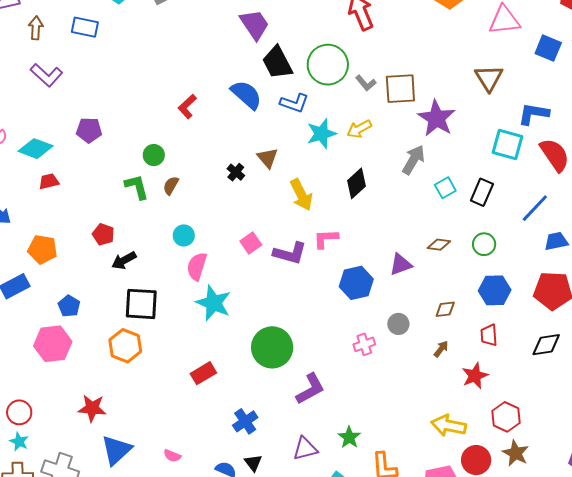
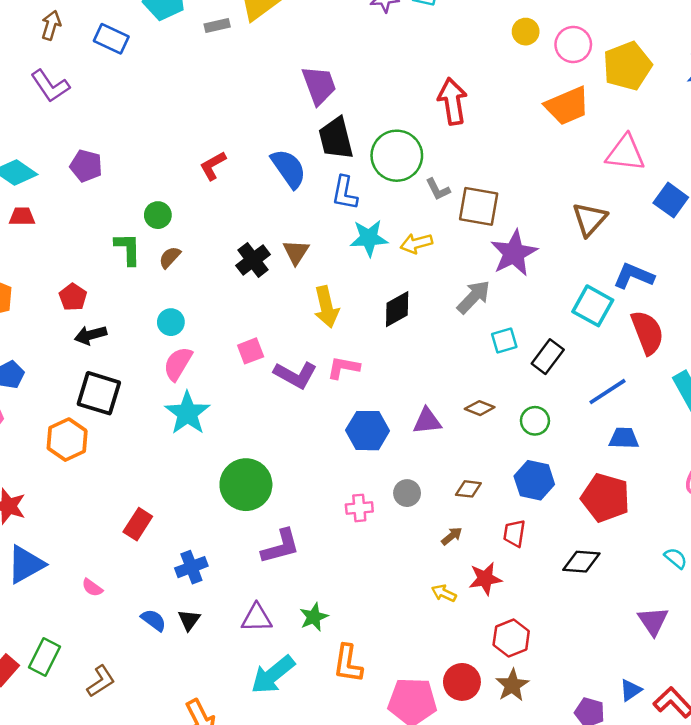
blue L-shape: (294, 103) -> (345, 193), turned 68
black cross: (236, 172) -> (253, 260), size x1.5
red rectangle: (203, 373) -> (138, 524), moved, turned -40
yellow arrow: (449, 426) -> (444, 593), moved, size x0.6

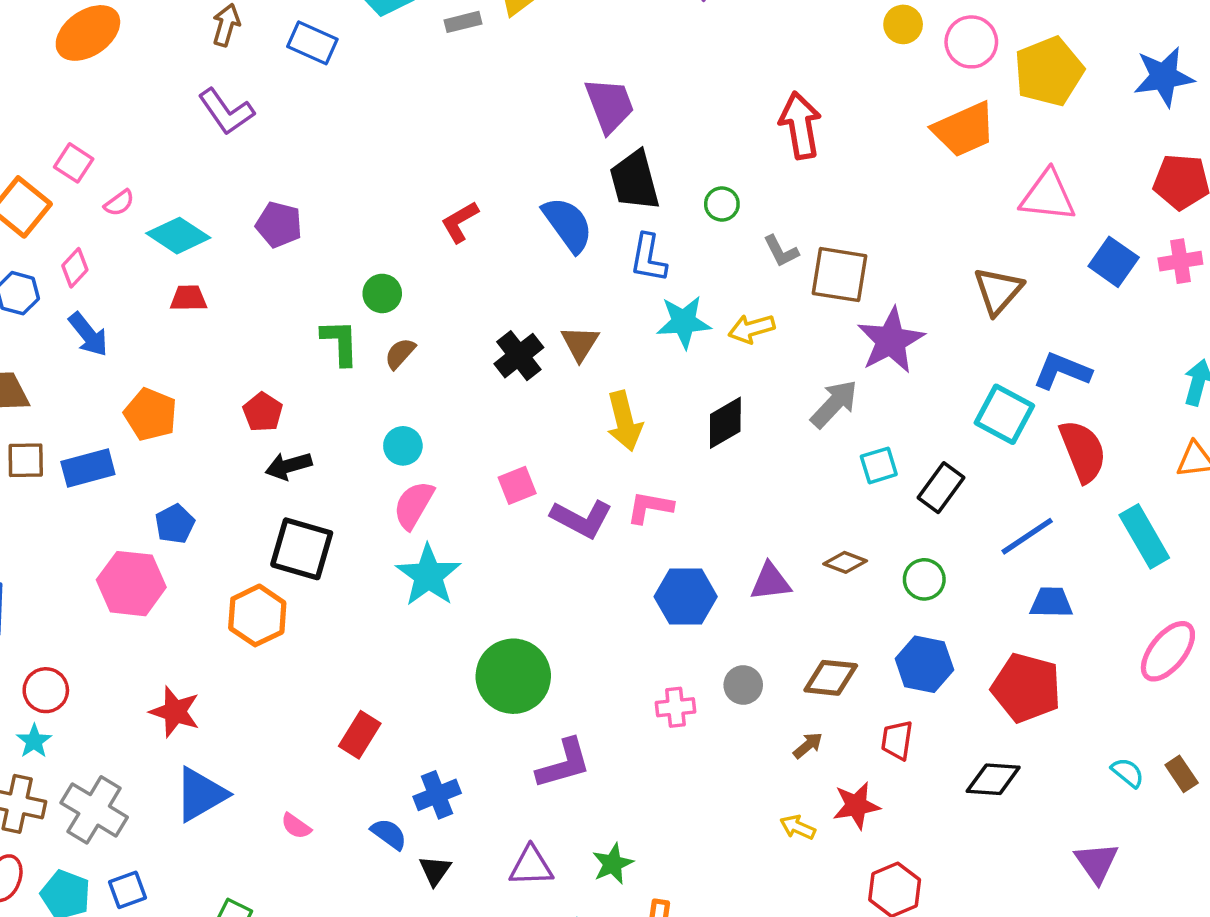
green circle: (397, 156) -> (722, 204), size x0.5
brown diamond: (468, 489) -> (831, 678), size x1.4
blue semicircle: (154, 620) -> (389, 834), moved

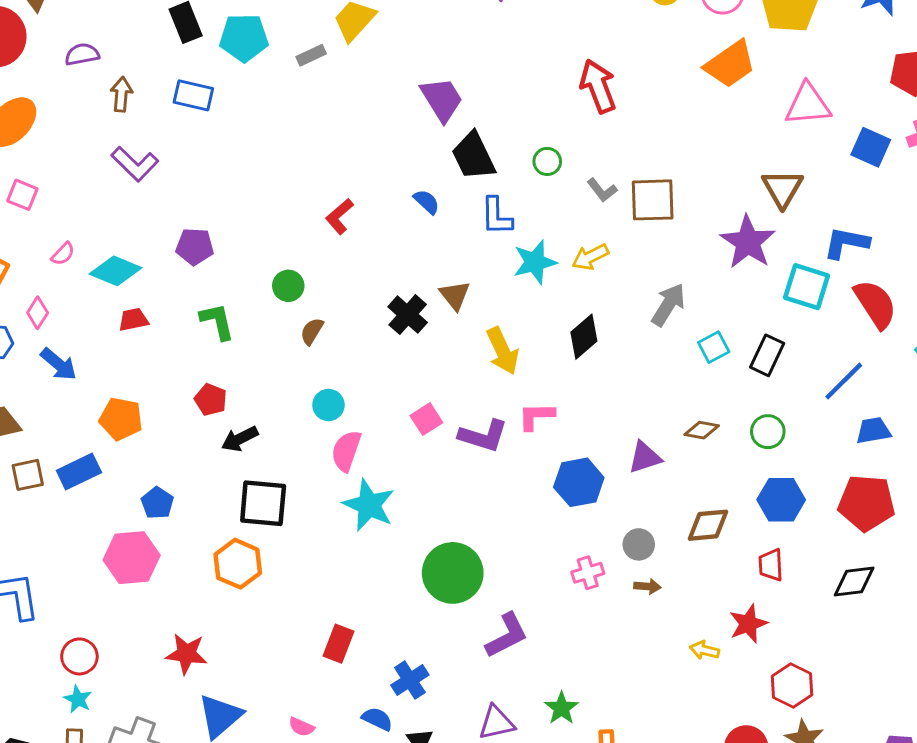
pink square: (74, 163) -> (22, 195), moved
blue semicircle: (568, 225) -> (427, 202), size x0.6
purple star: (891, 341) -> (748, 242), moved
green L-shape: (340, 342) -> (217, 321), moved
brown arrow: (808, 745) -> (647, 586), moved, turned 55

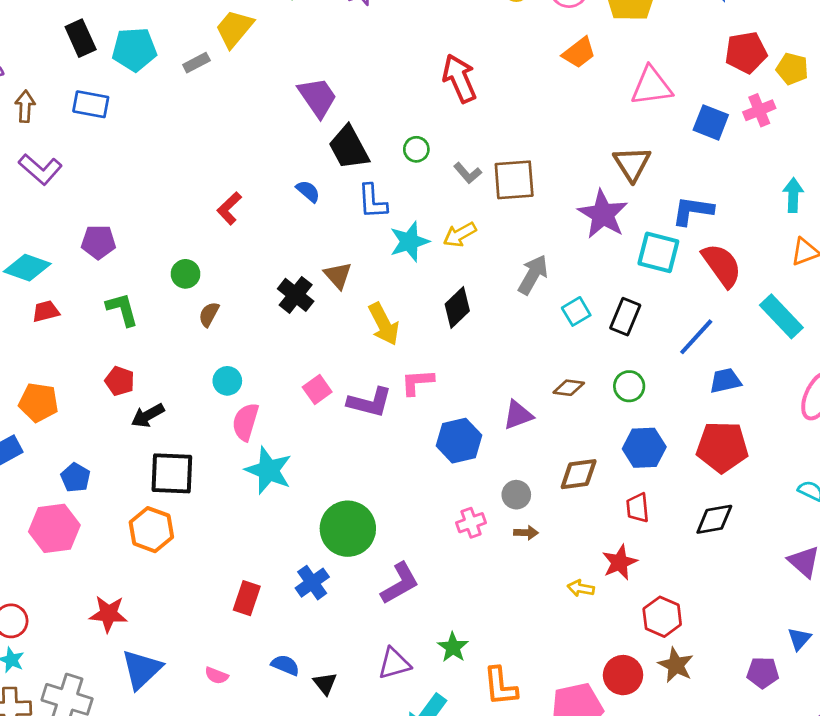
orange trapezoid: (730, 64) -> (579, 53), size x0.7
blue cross: (410, 680) -> (312, 583), moved

